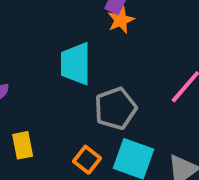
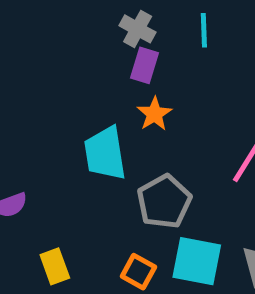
orange star: (121, 20) -> (154, 114), moved

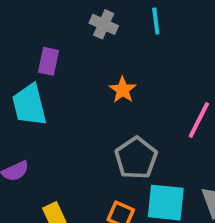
purple rectangle: (144, 65) -> (49, 61), moved
cyan trapezoid: (105, 153) -> (29, 105), moved

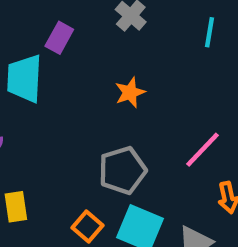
cyan line: (156, 21) -> (209, 32), moved

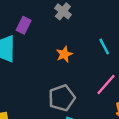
cyan line: (209, 32) -> (104, 47), moved, turned -35

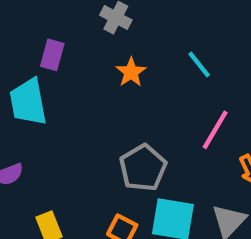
orange star: (64, 54) -> (131, 72), moved

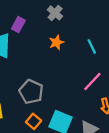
gray pentagon: (143, 168) -> (31, 92), moved, turned -30

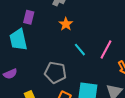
cyan line: (92, 47) -> (80, 50), moved

